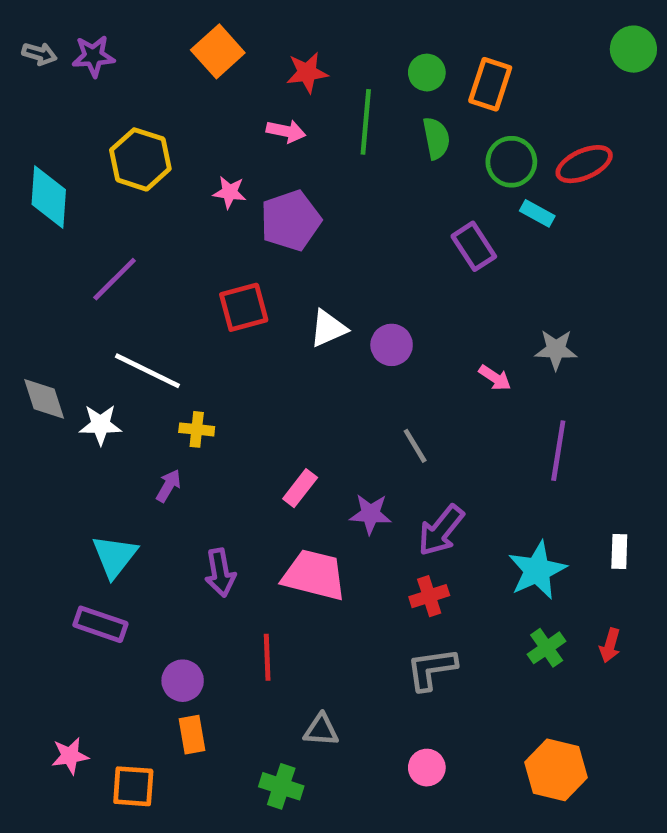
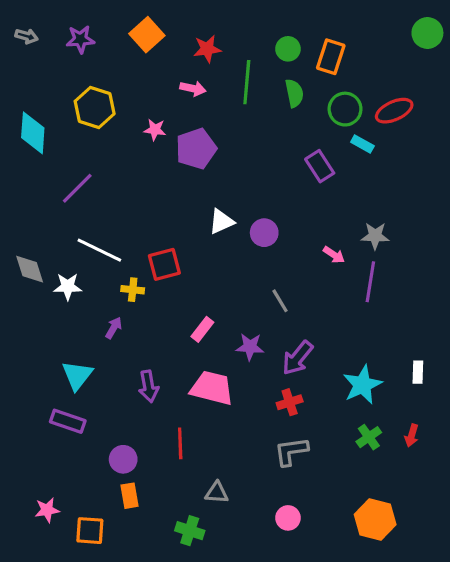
purple star: (93, 56) -> (80, 39), moved
red square: (244, 307) -> (164, 264), moved
purple line: (558, 451) -> (370, 282), moved

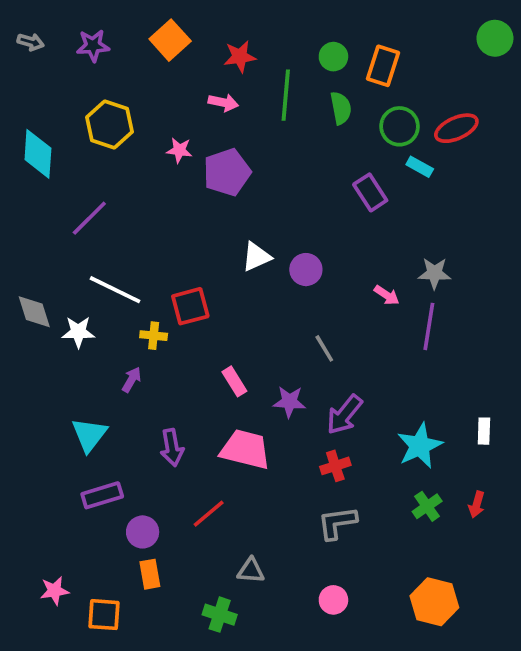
pink rectangle: (202, 329) -> (234, 381), turned -70
purple rectangle: (68, 421) -> (102, 495), moved, turned -36
red line: (180, 443) -> (209, 514), turned 52

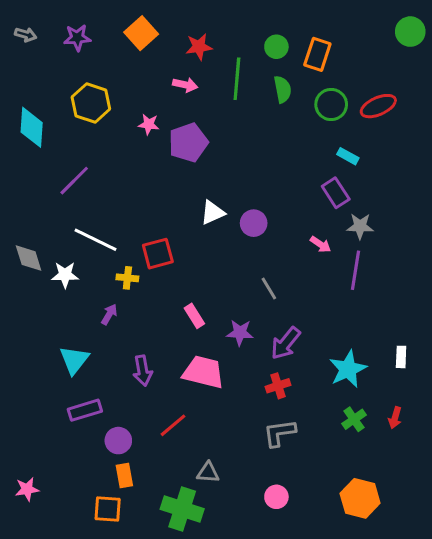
cyan rectangle: (420, 167) -> (348, 156), moved
purple rectangle: (370, 192) -> (336, 193), moved
pink star: (54, 591) -> (27, 489), moved
orange square: (104, 615) -> (108, 509), moved
green cross: (220, 615) -> (182, 509), size x1.5

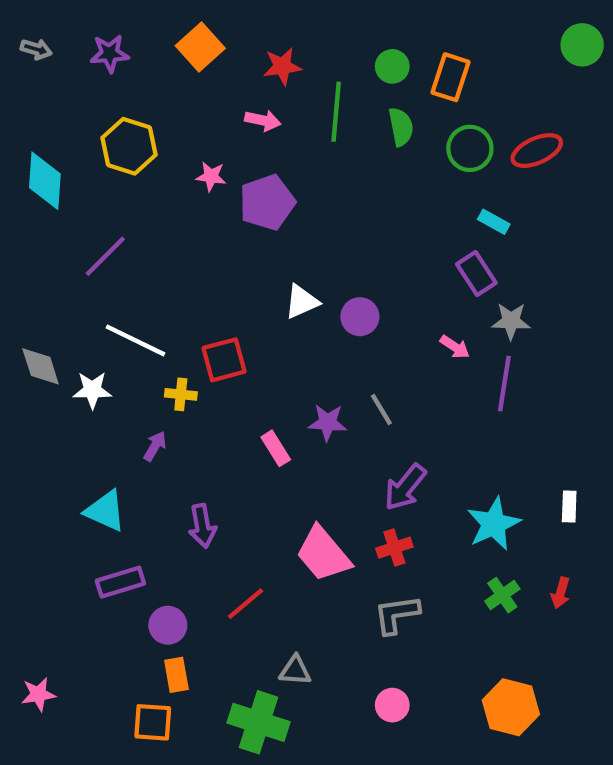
purple star: (240, 333) -> (328, 422), moved
cyan triangle: (74, 360) -> (105, 511), turned -44
pink trapezoid: (203, 372) -> (323, 554), moved, turned -144

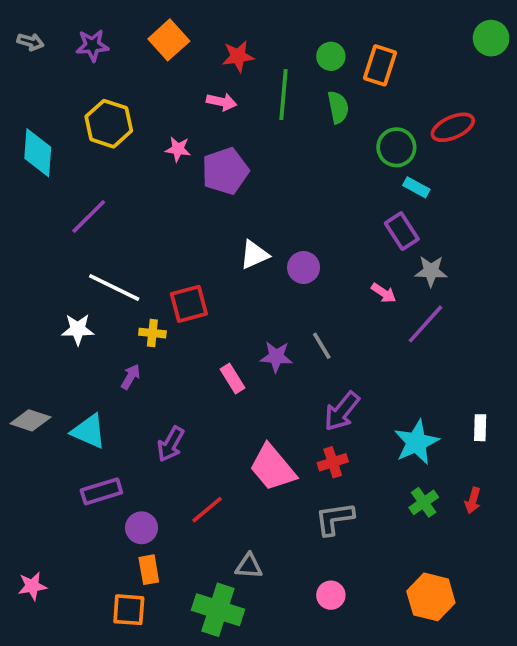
green circle: (470, 148) -> (396, 147), moved
gray diamond: (41, 366) -> (30, 420), moved, turned -54
purple line: (504, 384) -> (426, 324), turned 33
purple arrow: (202, 526) -> (171, 444), turned 39

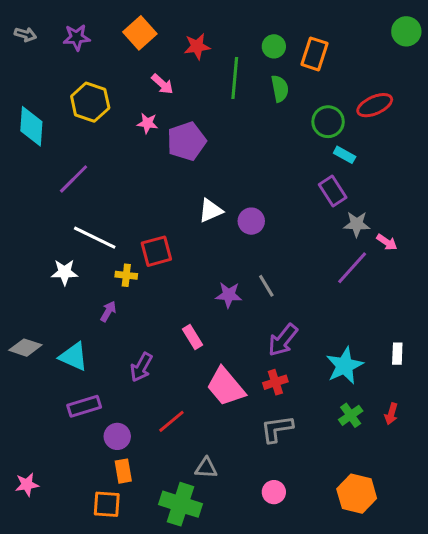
pink arrow: (222, 102) -> (162, 84), moved, turned 30
pink arrow: (384, 293) -> (387, 242), moved
pink rectangle: (233, 379) -> (193, 337), moved

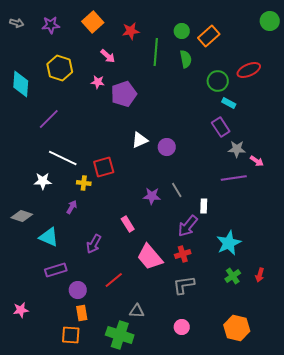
orange rectangle: (314, 54) -> (209, 36), turned 30
purple line: (352, 268) -> (234, 178), turned 40
gray diamond: (25, 348) -> (22, 216), moved
white rectangle: (397, 354) -> (204, 206), moved
pink star: (27, 485) -> (21, 310), moved

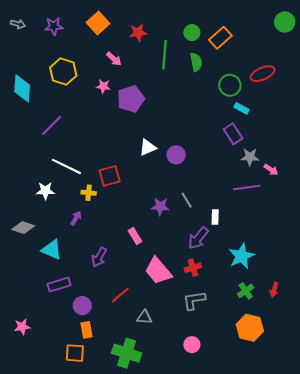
gray triangle: (137, 311) -> (144, 317), moved
orange hexagon: (237, 328) -> (250, 328), moved

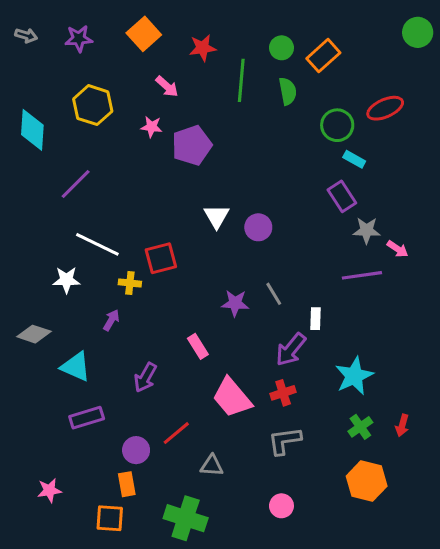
white triangle: (148, 147) -> (217, 216), turned -36
purple circle: (82, 306) -> (136, 450), moved
pink star: (22, 327) -> (49, 490), moved

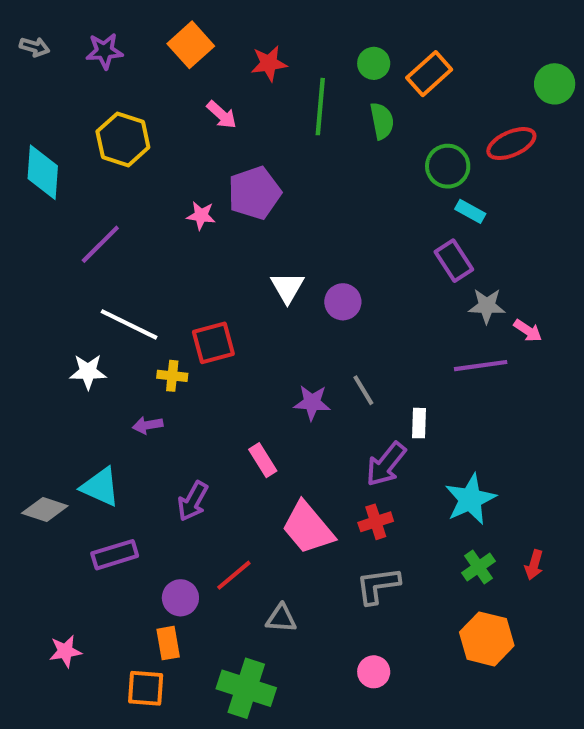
green circle: (418, 32) -> (555, 84), moved
pink star: (152, 127) -> (201, 215), moved
purple arrow: (111, 320) -> (148, 425), turned -130
gray diamond: (34, 334) -> (45, 509), moved

